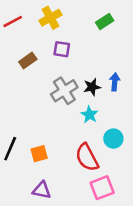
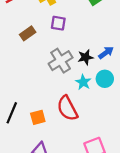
blue arrow: (115, 82) -> (106, 53), turned 49
cyan circle: (113, 139) -> (105, 79), moved
red semicircle: (87, 157) -> (67, 108), moved

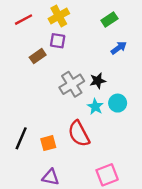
purple square: (58, 23) -> (58, 41), moved
blue arrow: (106, 53) -> (119, 48), moved

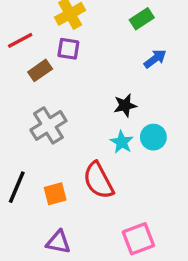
red line: (24, 20) -> (20, 40), moved
gray cross: (72, 84) -> (48, 125), moved

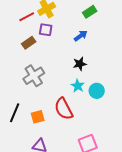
red line: (20, 40) -> (27, 17), moved
blue arrow: (155, 59) -> (81, 36), moved
cyan circle: (153, 137) -> (97, 91), moved

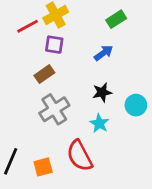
brown rectangle: (29, 43) -> (44, 74), moved
gray cross: (34, 76) -> (54, 109), moved
cyan circle: (97, 91) -> (136, 105), moved

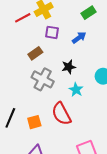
purple square: (54, 45) -> (52, 32), moved
black star: (102, 92) -> (69, 67), moved
gray cross: (54, 109) -> (43, 79), turned -30

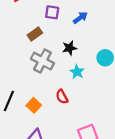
red semicircle: (61, 114) -> (62, 97), size x0.6
orange square: (34, 122) -> (34, 105), turned -32

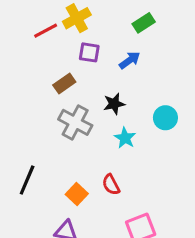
red semicircle: (62, 97) -> (111, 185), moved
orange square: (34, 105) -> (77, 194), moved

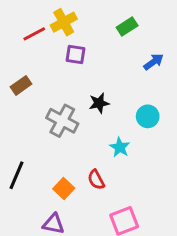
blue arrow: (130, 60) -> (154, 62), moved
brown rectangle: (64, 84) -> (21, 85), moved
cyan star: (125, 138) -> (120, 147), moved

